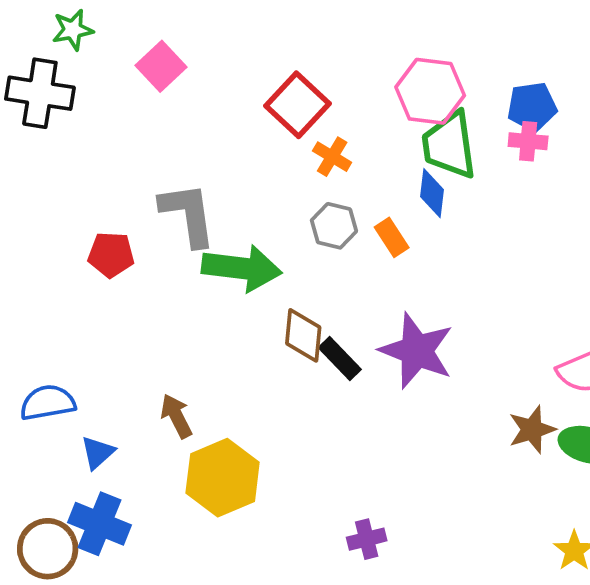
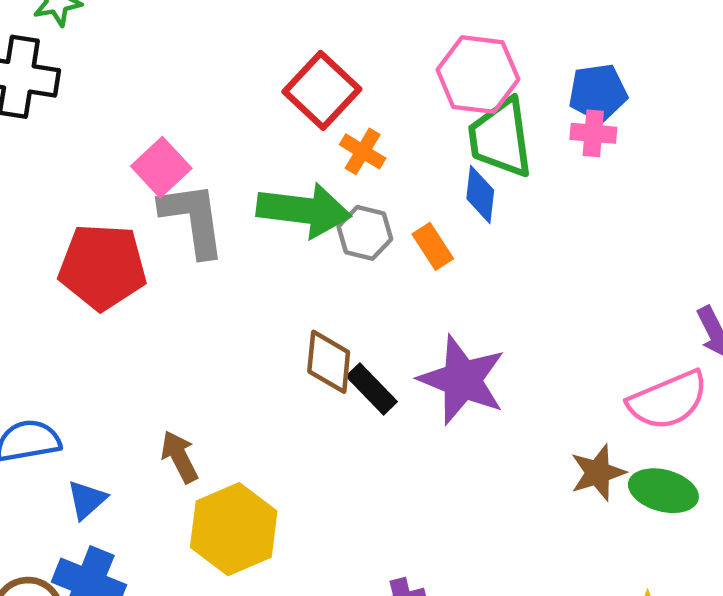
pink square: (161, 66) -> (161, 167), moved
red pentagon: (111, 255) -> (103, 267), size x1.6
green arrow: (242, 268) -> (304, 210), moved

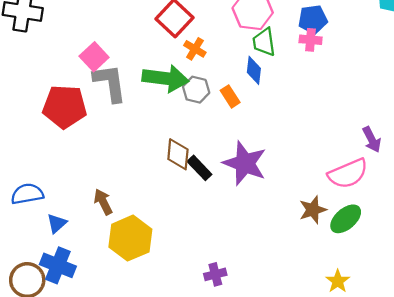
green trapezoid: (501, 138) -> (264, 42), size x0.7
green ellipse: (663, 491) -> (346, 219), turned -56

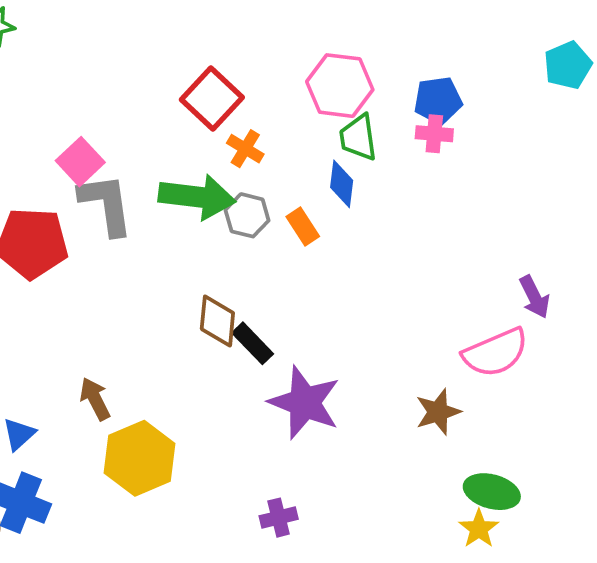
purple star: (245, 163) -> (305, 403), moved
green ellipse: (346, 219) -> (492, 492), moved, turned 56

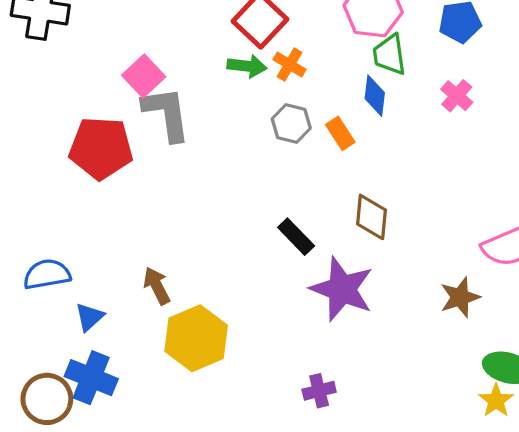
pink cross: (434, 134) -> (457, 96), moved, turned 36
green arrow: (197, 197) -> (247, 66), moved, size x0.6
brown diamond: (217, 321) -> (372, 217), moved

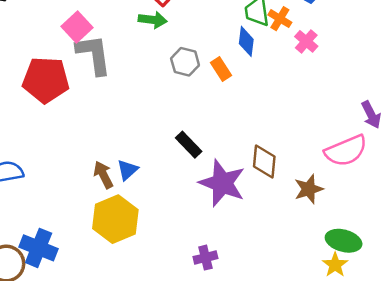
orange cross: (290, 64) -> (280, 19), moved
brown diamond: (372, 217) -> (264, 161), moved
brown arrow: (157, 286) -> (103, 175), moved
blue triangle: (90, 317) -> (127, 170), moved

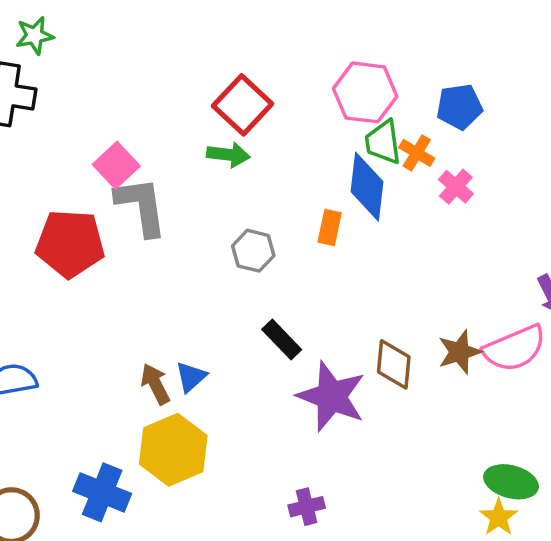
blue diamond: (246, 41) -> (367, 187), size x1.5
gray hexagon: (185, 62) -> (253, 251), moved
orange rectangle: (221, 69) -> (330, 228), turned 45
brown star: (309, 189) -> (459, 352), moved
blue cross: (39, 248) -> (102, 492), moved

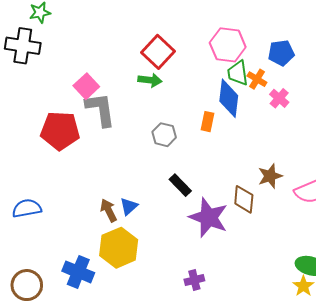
brown star: (459, 352) -> (270, 176), moved

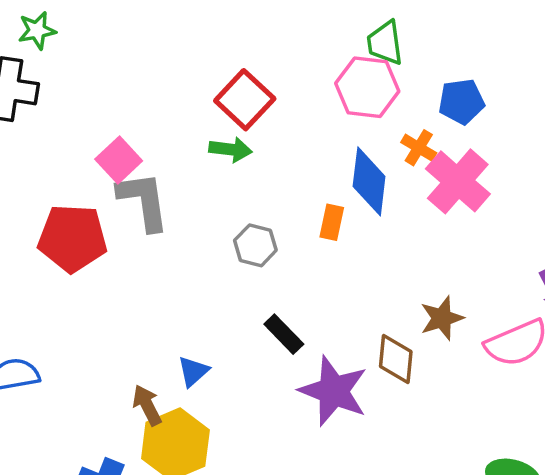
green trapezoid: (238, 73) -> (385, 43), moved
pink cross: (279, 98) -> (458, 181), size x1.8
brown arrow: (109, 210) -> (147, 405), moved

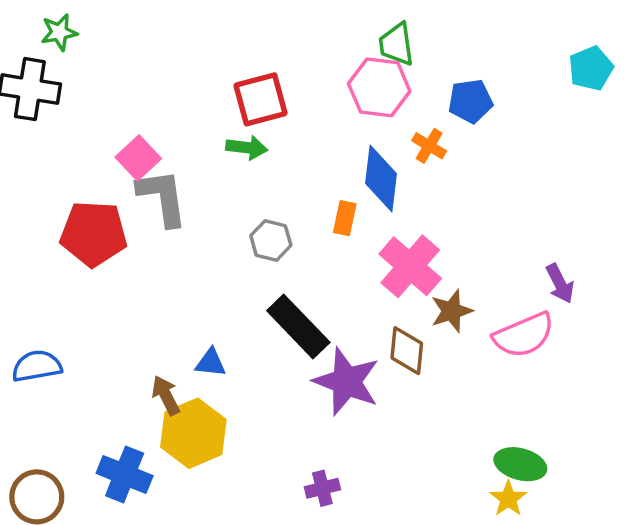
red square: (245, 100) -> (260, 99), turned 32
pink cross: (458, 181) -> (410, 266), moved
black rectangle: (284, 334) -> (298, 327), size x1.6
blue triangle: (193, 371) -> (211, 363), turned 48

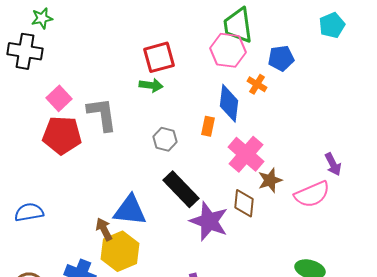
green trapezoid: (396, 44) -> (238, 25), size x1.4
cyan pentagon: (591, 68) -> (332, 25), moved
pink square: (138, 158) -> (59, 98), moved
blue triangle: (211, 363) -> (130, 210), size x1.8

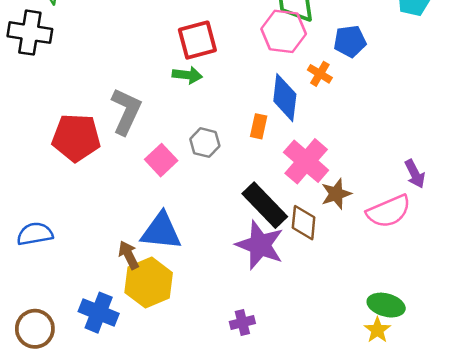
pink square: (59, 98) -> (161, 160), moved
gray L-shape: (102, 114) -> (126, 111), turned 33
black rectangle: (181, 189) -> (265, 205), moved

